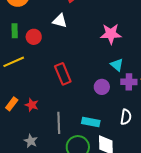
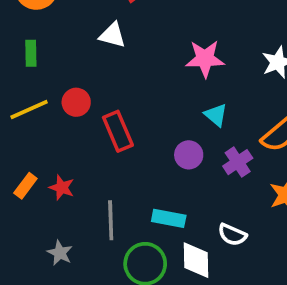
red circle: (34, 37) -> (76, 102), moved
purple cross: (129, 82) -> (238, 162), moved, turned -35
white semicircle: (126, 117) -> (232, 235), moved, turned 105

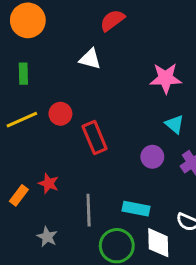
orange rectangle: (25, 186) -> (19, 195), moved

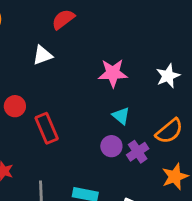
white triangle: (90, 59) -> (42, 55), turned -35
purple circle: (152, 157) -> (111, 146), moved

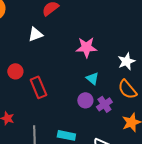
white star: (168, 76) -> (126, 61), moved
orange semicircle: (169, 131) -> (127, 89), turned 90

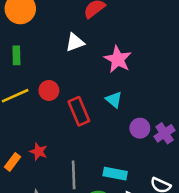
pink star: (86, 47) -> (118, 59), moved, turned 30
cyan triangle: (92, 78) -> (114, 100), moved

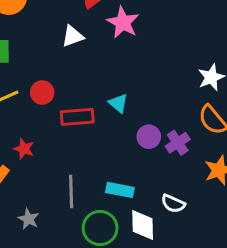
pink star: (118, 59) -> (123, 22), moved
red rectangle: (79, 111) -> (77, 117), turned -72
red star: (38, 152) -> (24, 149), moved

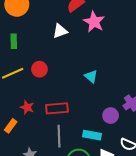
red rectangle: (77, 117) -> (57, 108), moved
purple circle: (149, 137) -> (111, 116), moved

